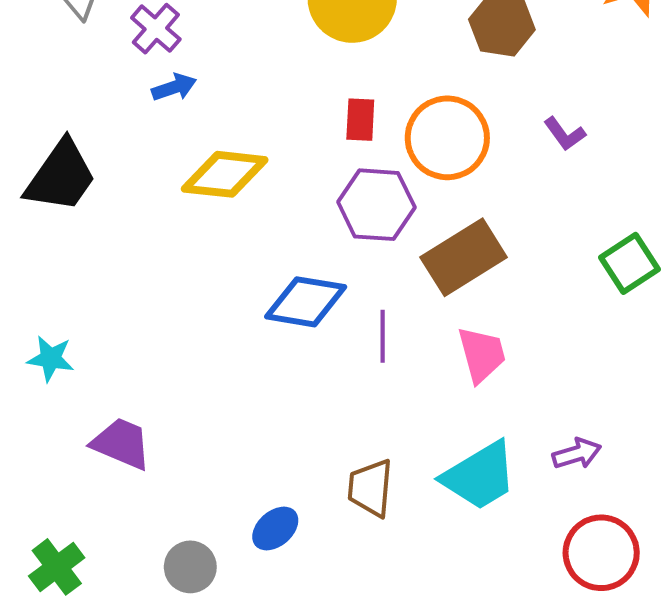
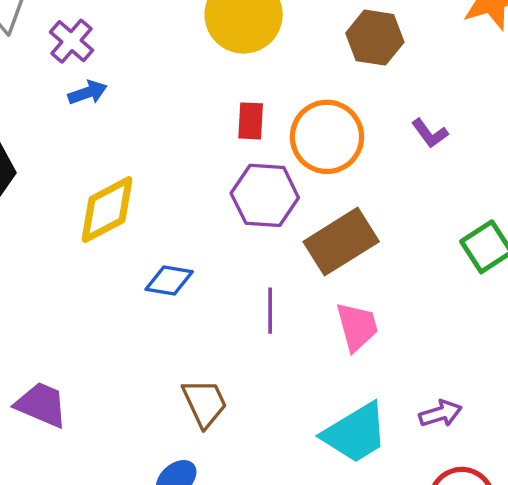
yellow diamond: (225, 174) -> (107, 210), moved, turned -34
blue diamond: (306, 302) -> (169, 281), moved, size x0.7
brown trapezoid: (370, 488) -> (205, 403), moved, turned 150

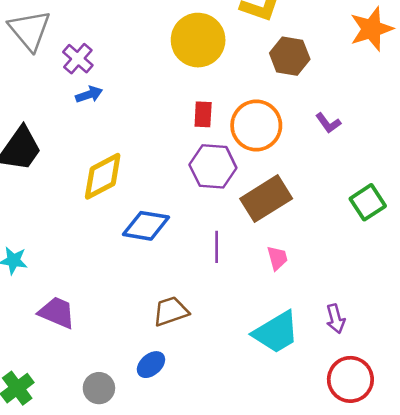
blue diamond: (169, 281) -> (146, 226), size x1.4
pink trapezoid: (357, 327) -> (277, 258), size x0.7
brown trapezoid: (205, 403) -> (171, 311), turned -84
purple arrow: (440, 414) -> (336, 319), turned 92

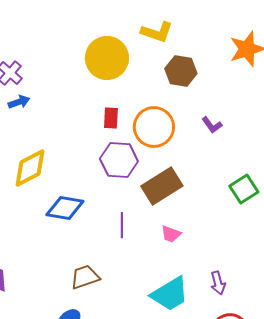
pink trapezoid: (277, 258) -> (171, 234), turned 125

